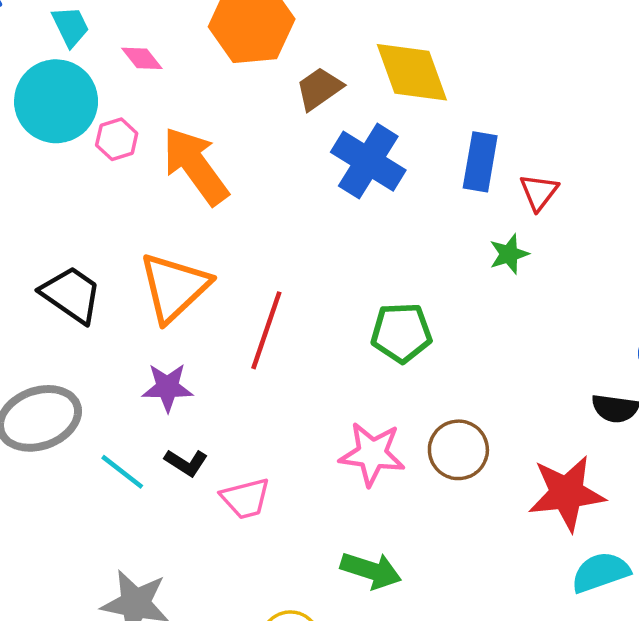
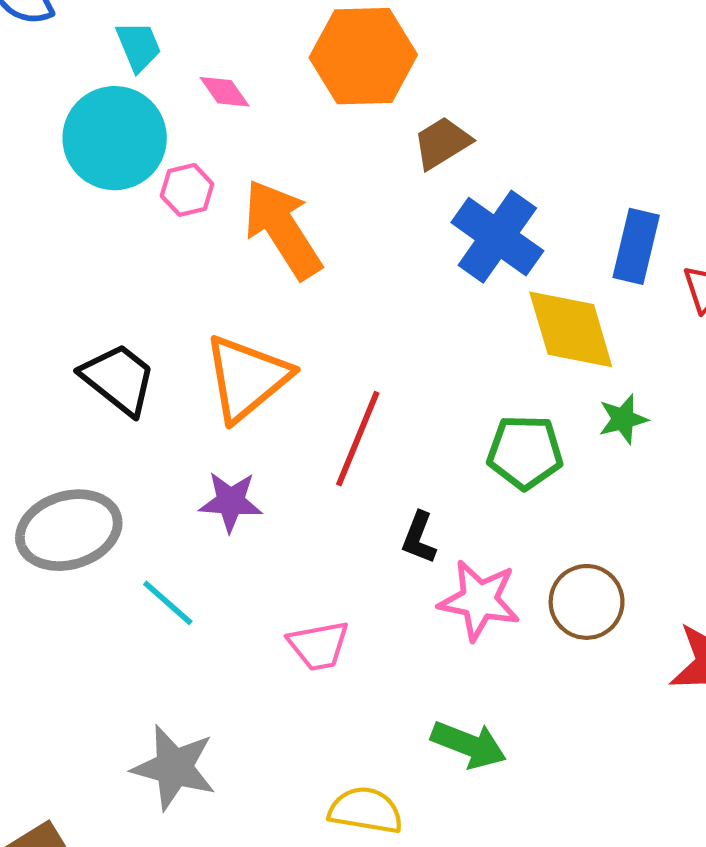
yellow diamond: (412, 72) -> (571, 329), moved
green star: (509, 254) -> (623, 419), moved
black L-shape: (186, 463) -> (419, 538), moved, turned 75

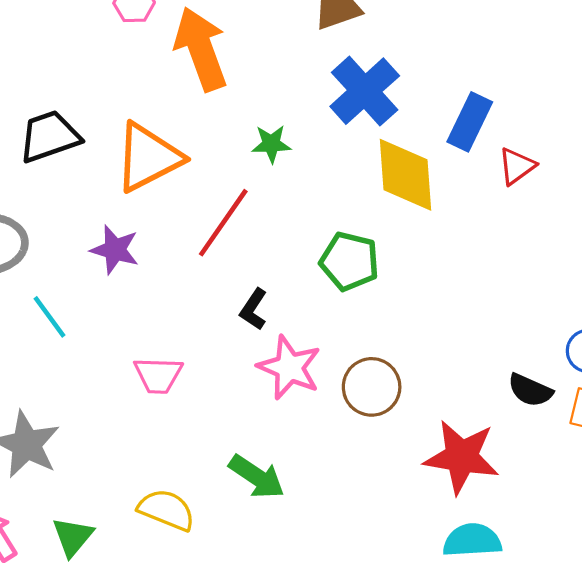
black trapezoid: (119, 379) -> (49, 136), turned -70
green star: (623, 419) -> (271, 144), moved

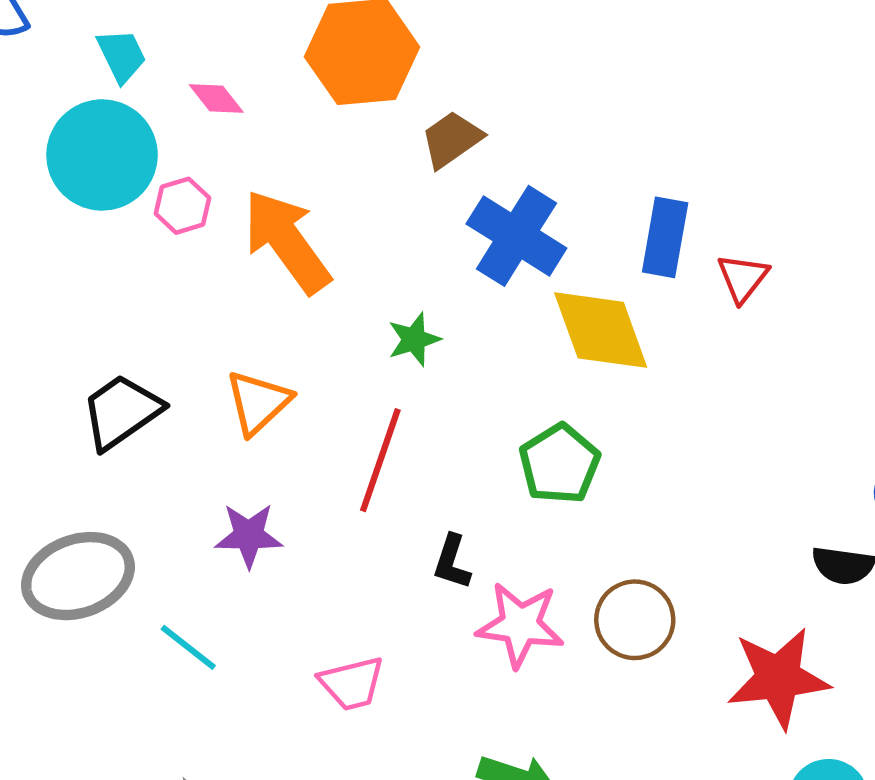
orange triangle: (148, 157) -> (258, 402), size x0.7
green pentagon: (350, 261) -> (560, 464), turned -30

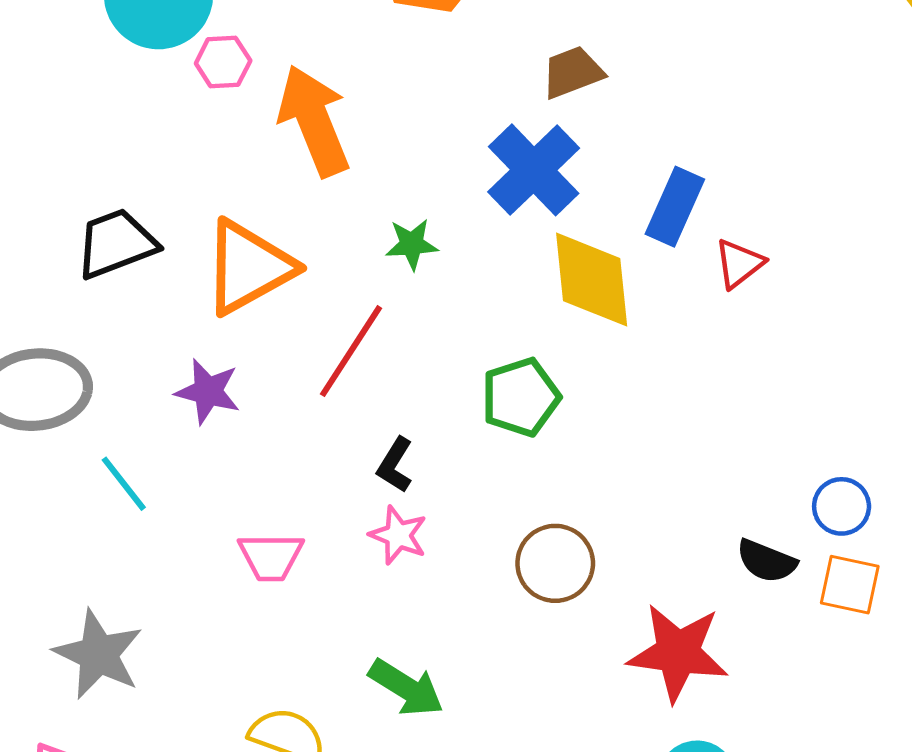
brown trapezoid: (452, 139) -> (572, 72), moved
orange triangle: (258, 402) -> (248, 267), size x1.5
pink star: (520, 625) -> (398, 535), moved, size x0.7

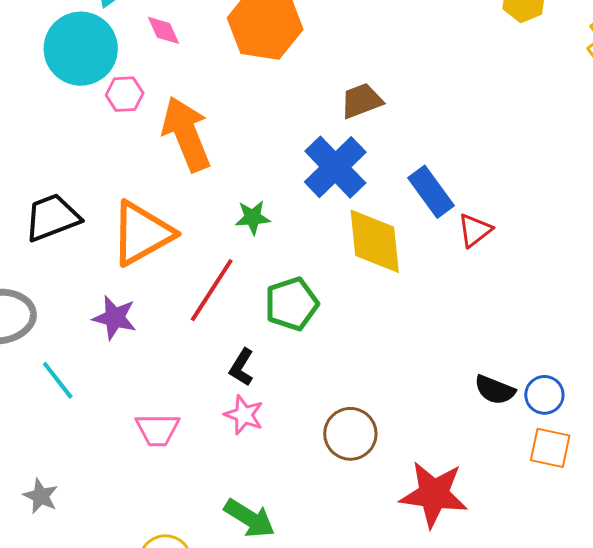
blue rectangle: (675, 207) -> (431, 192), turned -60
green pentagon: (521, 397) -> (292, 304), moved
black semicircle: (766, 561) -> (495, 390), moved
gray star: (98, 654) -> (41, 496), size x0.6

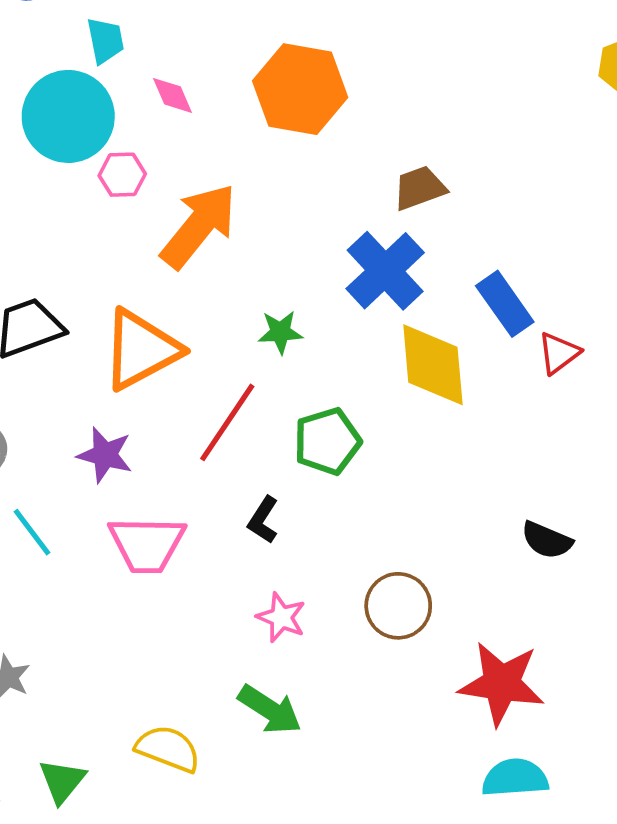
orange arrow: (186, 134) -> (199, 226), turned 60
black semicircle: (495, 390) -> (547, 540), moved
pink star: (244, 415) -> (281, 617), moved
pink trapezoid: (157, 430) -> (147, 544), moved, size x1.4

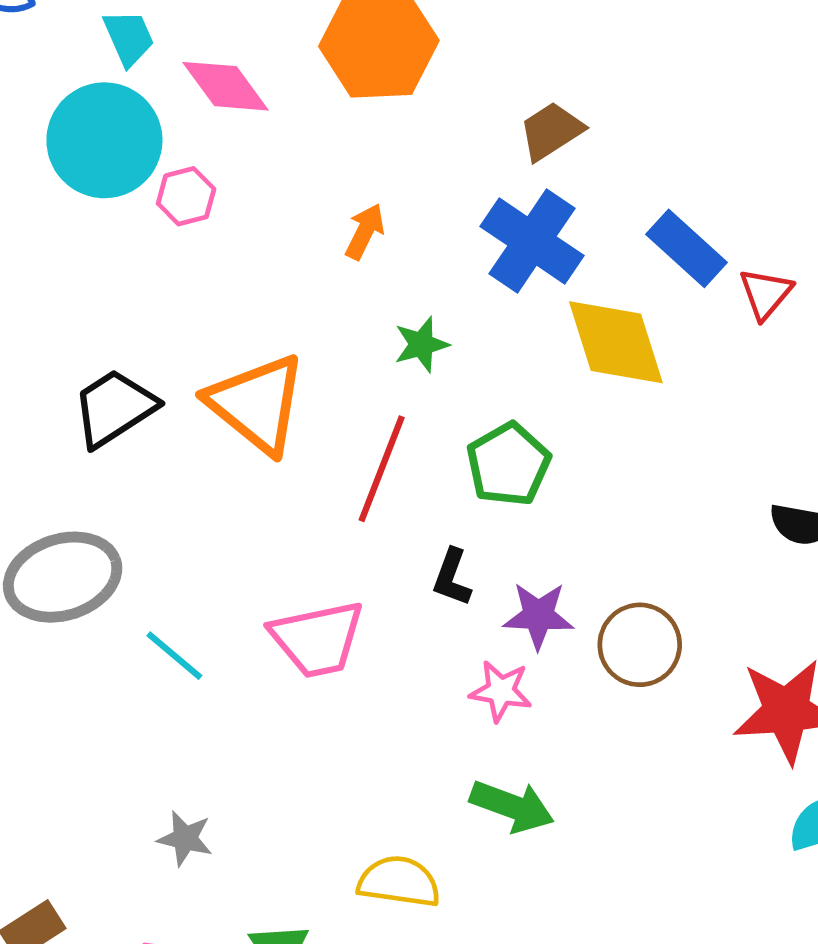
pink diamond: (173, 95) -> (225, 86), size x1.5
orange arrow: (199, 226) -> (365, 231), moved, size x0.5
orange triangle: (141, 350) -> (257, 404), turned -40
purple star: (105, 455) -> (538, 616), moved

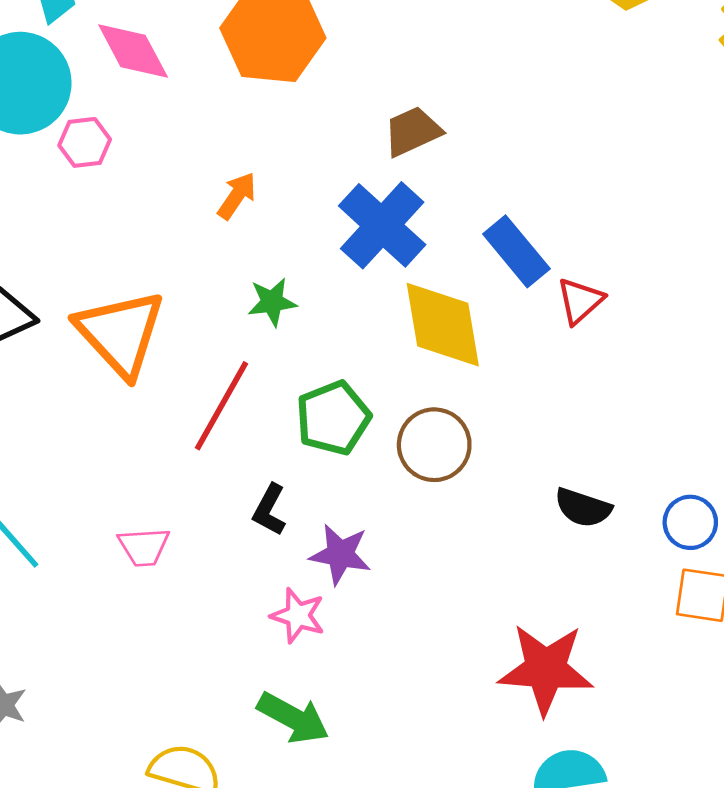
pink trapezoid: (317, 639) -> (144, 547), size x0.6
brown circle: (640, 645) -> (434, 445), moved

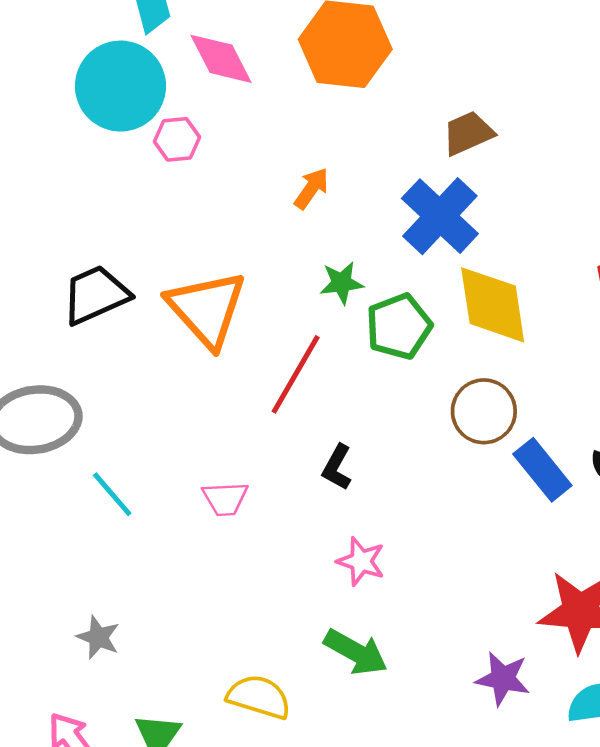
blue rectangle: (516, 251) -> (542, 470), moved
green pentagon: (333, 418) -> (399, 326), moved
purple star: (340, 554) -> (503, 679), moved

